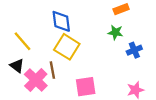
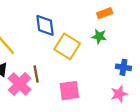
yellow square: (67, 47) -> (67, 46), moved
blue cross: (134, 50) -> (123, 67), moved, turned 32

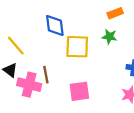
yellow square: (67, 46) -> (77, 47), turned -30
pink cross: (20, 84) -> (29, 85), turned -30

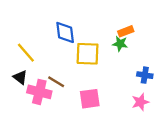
orange rectangle: (115, 13) -> (126, 31), moved
brown line: (46, 75) -> (56, 82), turned -48

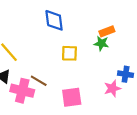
blue diamond: (65, 32) -> (54, 20), moved
yellow square: (88, 54) -> (69, 53), size x0.7
pink star: (140, 102) -> (112, 88), moved

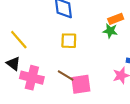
yellow square: (69, 53) -> (69, 41), moved
brown line: (39, 81) -> (66, 76), moved

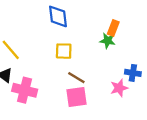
orange rectangle: (116, 19) -> (113, 28), turned -48
brown line: (66, 76) -> (76, 78), moved

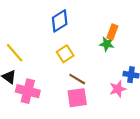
blue diamond: (58, 16) -> (60, 21), turned 65
yellow square: (64, 51) -> (65, 54), turned -35

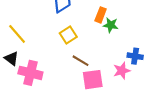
orange rectangle: (112, 32) -> (101, 15), moved
pink square: (77, 98) -> (93, 80), moved

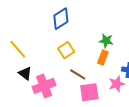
orange rectangle: (101, 15) -> (103, 58), moved
black triangle: (11, 58) -> (25, 73), moved
pink cross: (30, 73) -> (44, 86), moved, turned -35

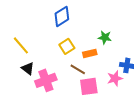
orange rectangle: (103, 58) -> (90, 53), moved, turned 56

